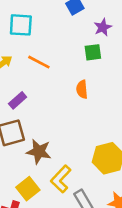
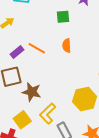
green square: (93, 52) -> (63, 17), moved
orange line: (39, 62) -> (37, 48), moved

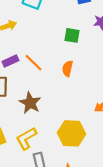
brown star: (32, 92) -> (30, 103), moved

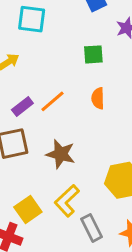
orange line: (33, 63) -> (52, 101), turned -72

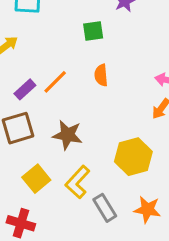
yellow square: (28, 209) -> (36, 179), moved

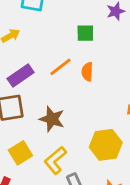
orange line: (55, 82) -> (61, 67), moved
purple rectangle: (25, 89) -> (21, 75), size x1.4

